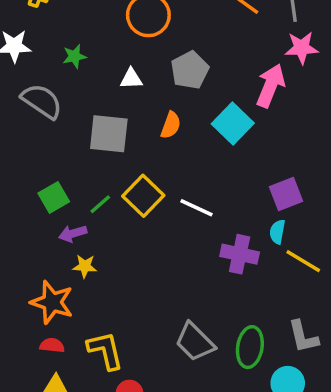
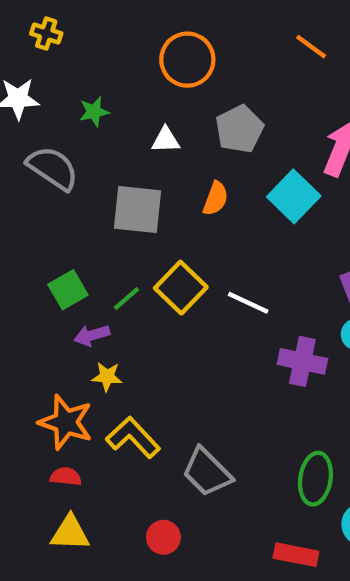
gray trapezoid: (195, 342) -> (207, 472), moved
yellow L-shape: (105, 350) -> (133, 437), moved, turned -30

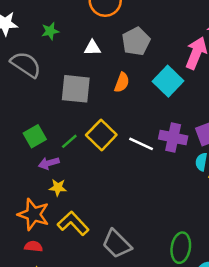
purple cross: (302, 361) -> (173, 137), moved

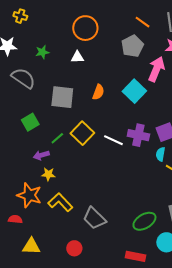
gray pentagon: (136, 41) -> (132, 46), moved
white triangle: (92, 48) -> (77, 57), moved
green square: (35, 136) -> (30, 122), moved
red semicircle: (33, 246) -> (15, 219), moved
green ellipse: (181, 248) -> (144, 221), turned 50

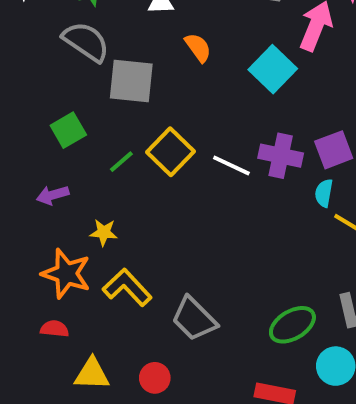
gray semicircle: (23, 78) -> (86, 42), moved
orange semicircle: (98, 92) -> (198, 48), moved, turned -56
purple arrow: (41, 155) -> (53, 195), moved
red semicircle: (15, 219) -> (54, 329), moved
yellow triangle: (31, 246) -> (92, 374), moved

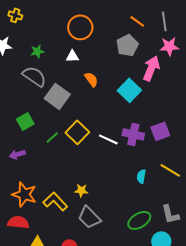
gray square: (131, 81) -> (57, 96), turned 30
cyan semicircle: (324, 193) -> (141, 176), moved
yellow star: (104, 232) -> (81, 190), moved
red semicircle: (54, 329) -> (18, 222), size x1.5

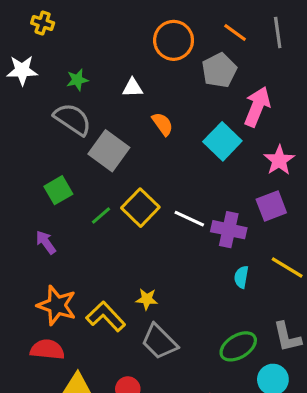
orange circle: (80, 27) -> (174, 40), moved
pink star: (169, 46) -> (279, 160), moved, turned -30
purple cross: (133, 134) -> (229, 230), moved
purple arrow: (17, 154) -> (46, 242), turned 70

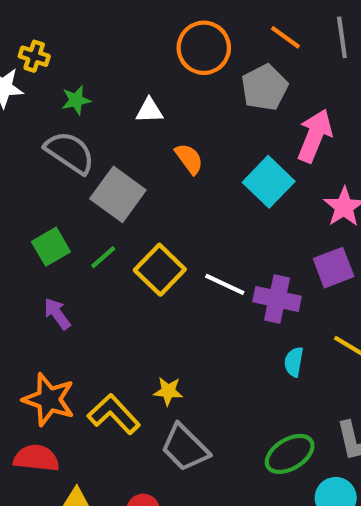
yellow cross: (43, 23) -> (34, 56), moved
green line: (101, 215) -> (103, 257), moved
purple arrow: (46, 242) -> (57, 314), moved

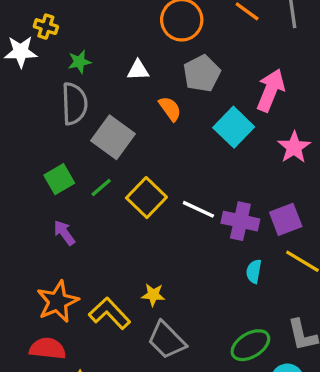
gray pentagon: (264, 88) -> (202, 73), moved
gray semicircle: (70, 152) -> (74, 104), turned 54
purple square: (334, 268) -> (286, 219), moved
orange star: (49, 400) -> (58, 302), turned 30

